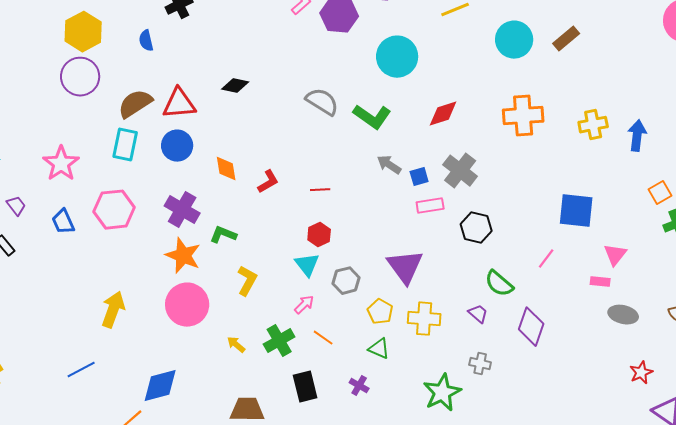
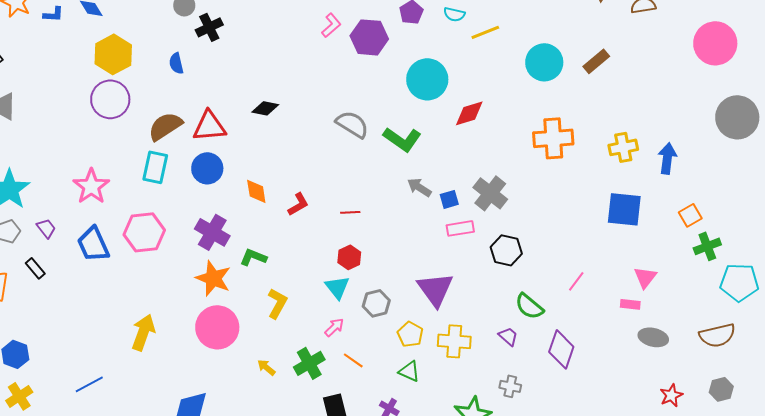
red diamond: (443, 114) -> (469, 113), moved
blue square: (576, 211) -> (624, 209), moved
blue trapezoid: (63, 222) -> (93, 244), size x1.4
blue line: (81, 370) -> (89, 384), moved

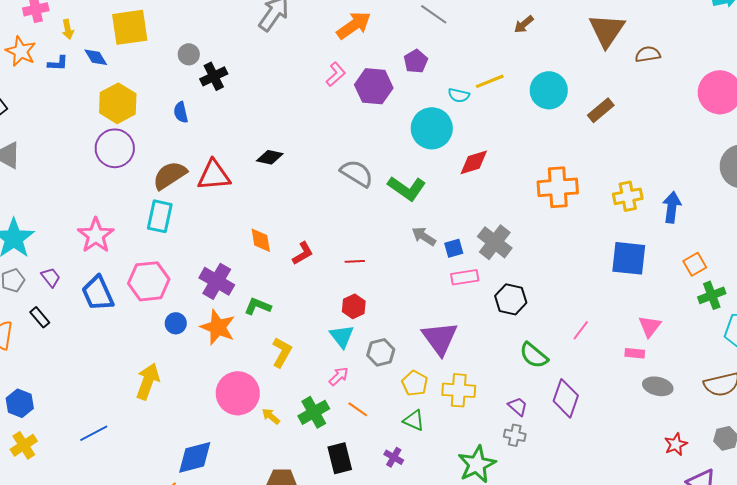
cyan semicircle: (454, 14) -> (459, 95), moved
cyan circle: (544, 62) -> (549, 90), moved
blue circle: (207, 168) -> (176, 323), moved, size x0.7
pink circle: (217, 327) -> (238, 393), moved
purple trapezoid: (508, 336) -> (518, 406), moved

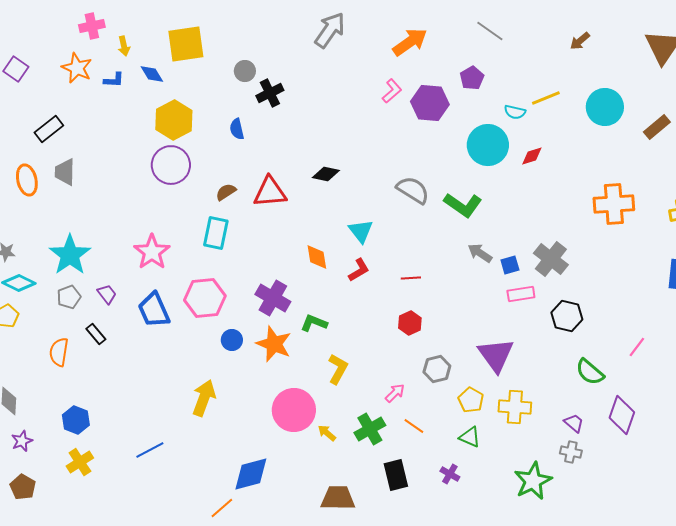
red diamond: (474, 162) -> (532, 156), moved, size x0.7
brown semicircle: (170, 175) -> (226, 192), size x0.6
cyan triangle: (342, 336) -> (361, 231), moved

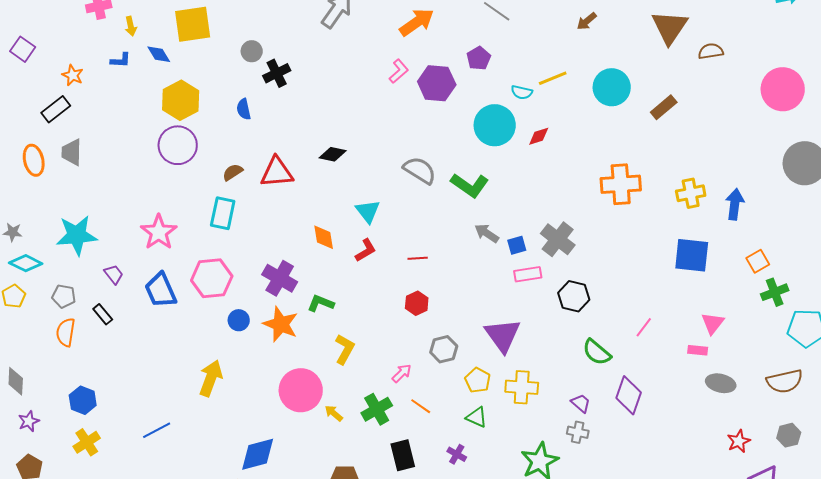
orange star: (77, 68) -> (73, 75), moved, size x0.7
cyan star: (70, 255) -> (77, 235), turned 30
gray pentagon: (69, 297) -> (64, 296), moved, turned 30

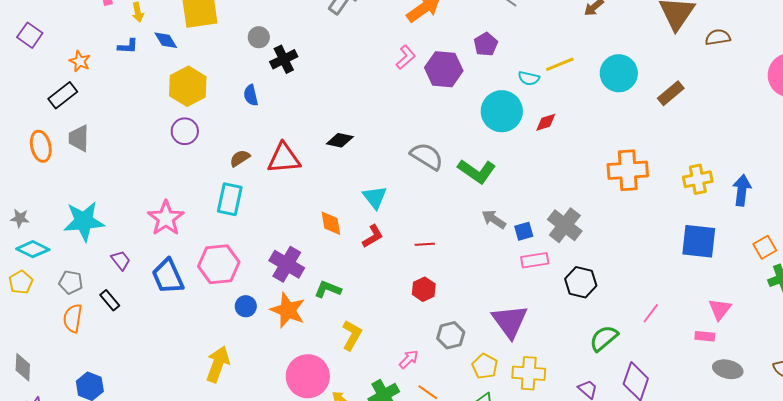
purple circle: (178, 145) -> (185, 131), size x0.7
green semicircle: (597, 352) -> (604, 338), turned 100

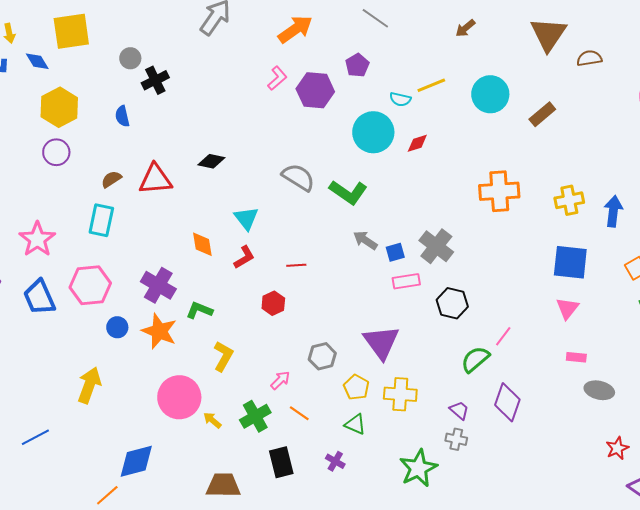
red hexagon: (424, 289) -> (273, 303), moved
pink triangle: (720, 309) -> (567, 308), moved
pink line: (651, 313) -> (503, 336), moved

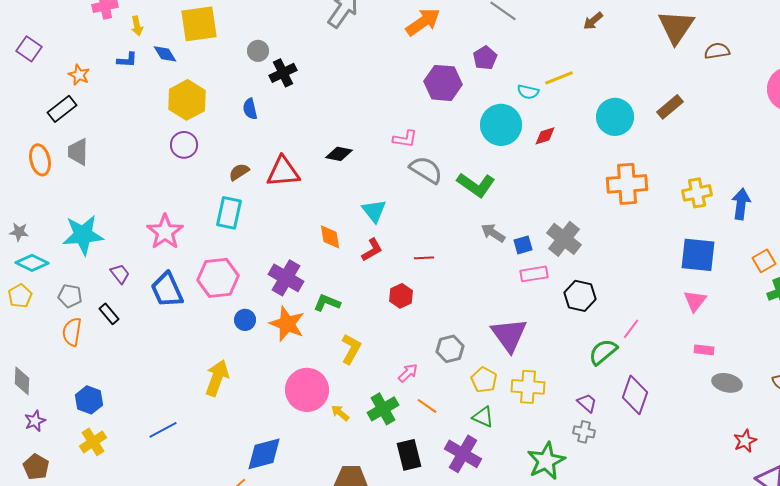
pink L-shape: (277, 78) -> (405, 139), moved, turned 50
cyan circle: (490, 94) -> (615, 117), moved
purple cross: (335, 461) -> (463, 454), size x1.8

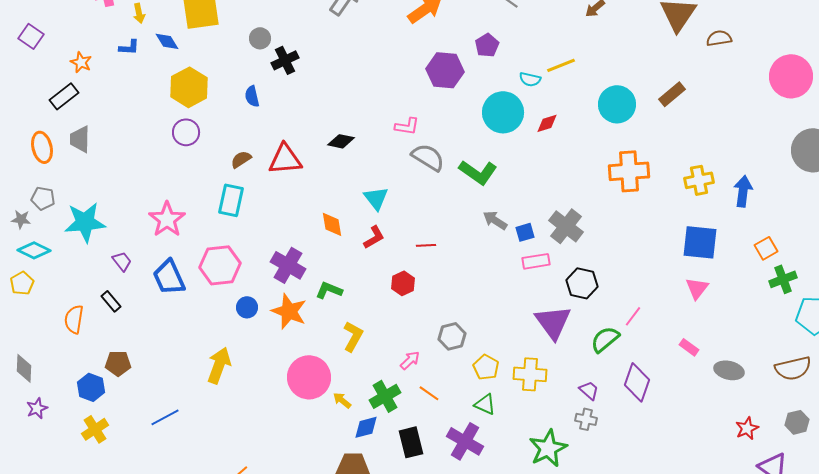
gray pentagon: (70, 296) -> (43, 198), moved
purple triangle: (509, 335) -> (553, 322), moved
pink rectangle: (704, 350) -> (689, 347), moved, turned 30
blue diamond: (264, 454) -> (366, 427), moved, size x0.7
brown pentagon: (36, 467) -> (118, 363), moved, turned -30

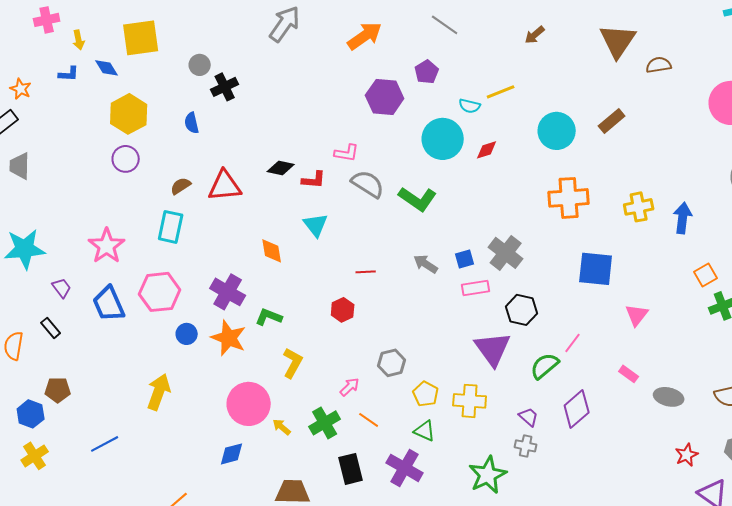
gray arrow: (495, 220) -> (426, 264), moved
red L-shape: (374, 237) -> (314, 180), moved, turned 35
blue square: (700, 242) -> (596, 269), moved
purple diamond: (637, 382) -> (577, 409), turned 30
blue diamond: (366, 427) -> (232, 454), moved

